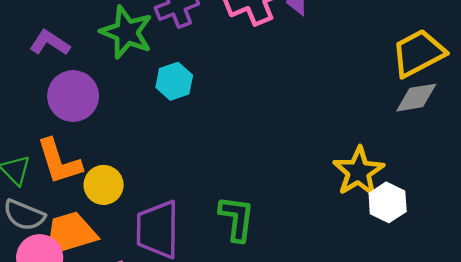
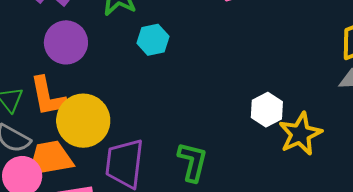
yellow circle: (104, 185) -> (83, 121), size x1.6
white hexagon: (388, 202) -> (267, 110), moved

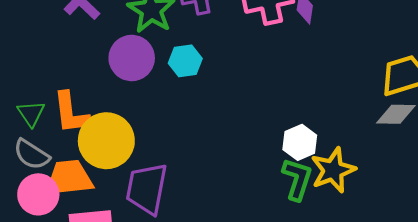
purple circle: (66, 42) -> (132, 58), moved
green L-shape: (193, 162) -> (297, 179), moved

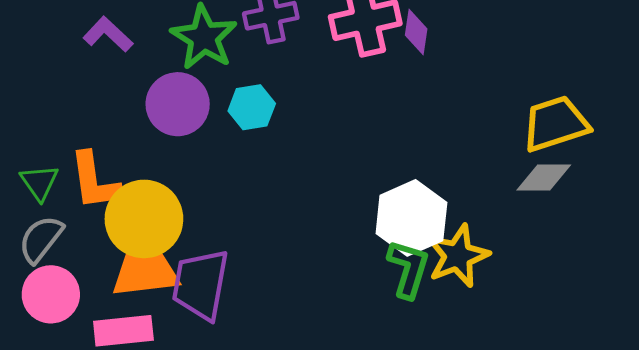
white hexagon: (300, 142) -> (411, 218), size x1.5
gray semicircle: (31, 154) -> (41, 239), turned 96
orange trapezoid: (69, 178) -> (145, 271), moved

